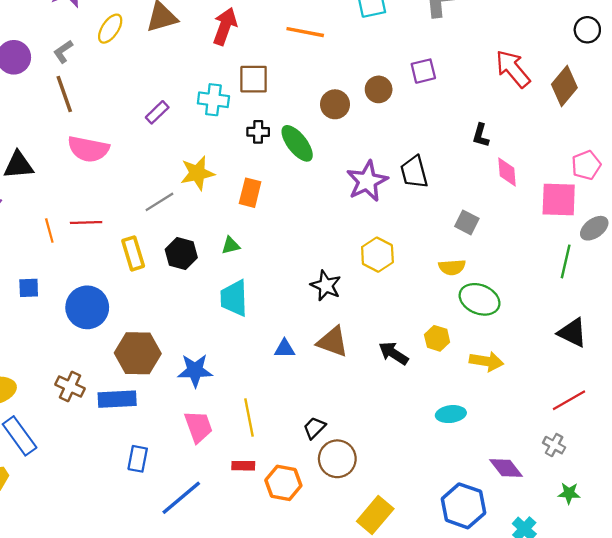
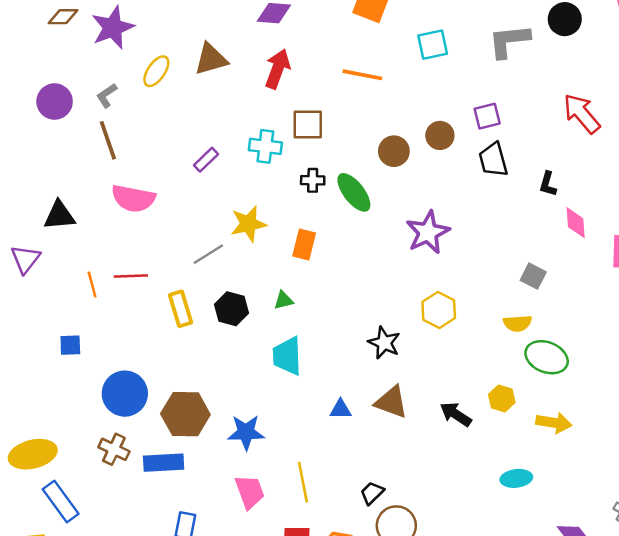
black trapezoid: (414, 172) -> (493, 160), moved
blue circle: (87, 307) -> (125, 394), moved

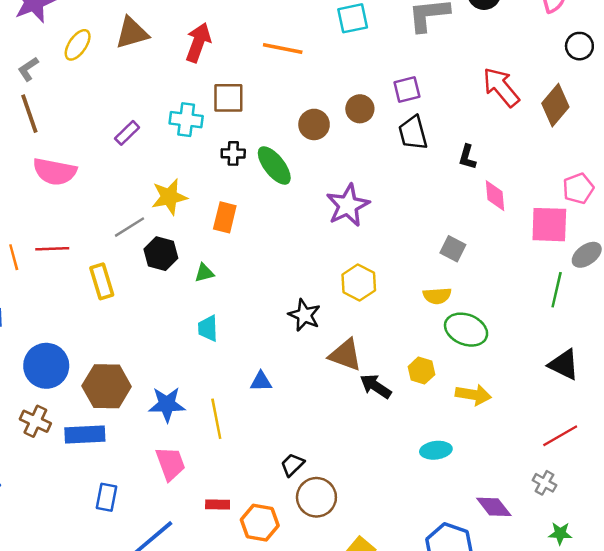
black hexagon: (231, 309) -> (161, 254), moved
cyan trapezoid: (287, 356) -> (208, 328), size x0.7
brown triangle: (391, 402) -> (345, 355), moved
yellow line: (303, 482) -> (216, 419), moved

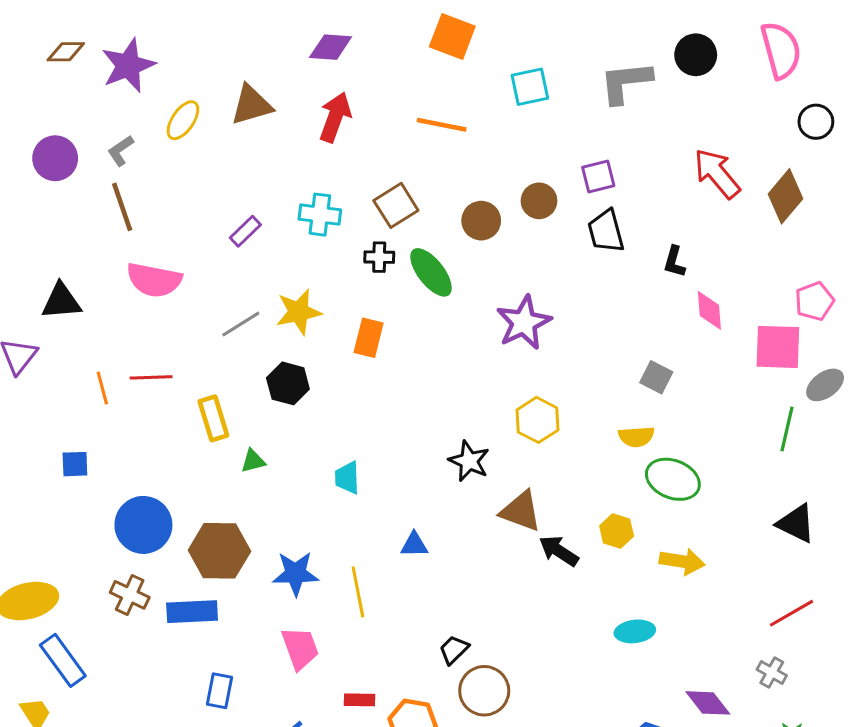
brown square: (228, 98) -> (396, 205), moved, turned -32
gray line: (129, 227) -> (241, 324), moved
green triangle: (204, 273) -> (253, 461), moved

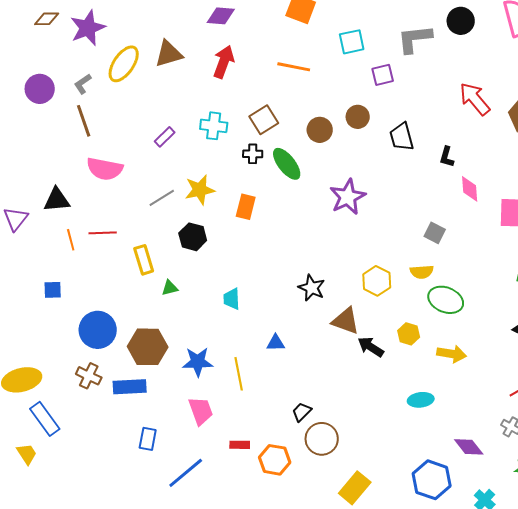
yellow ellipse: (183, 120) -> (124, 64), size x1.4
purple square: (598, 176) -> (383, 75), moved
black triangle: (61, 301) -> (57, 200), moved
yellow hexagon: (537, 420) -> (377, 281), moved

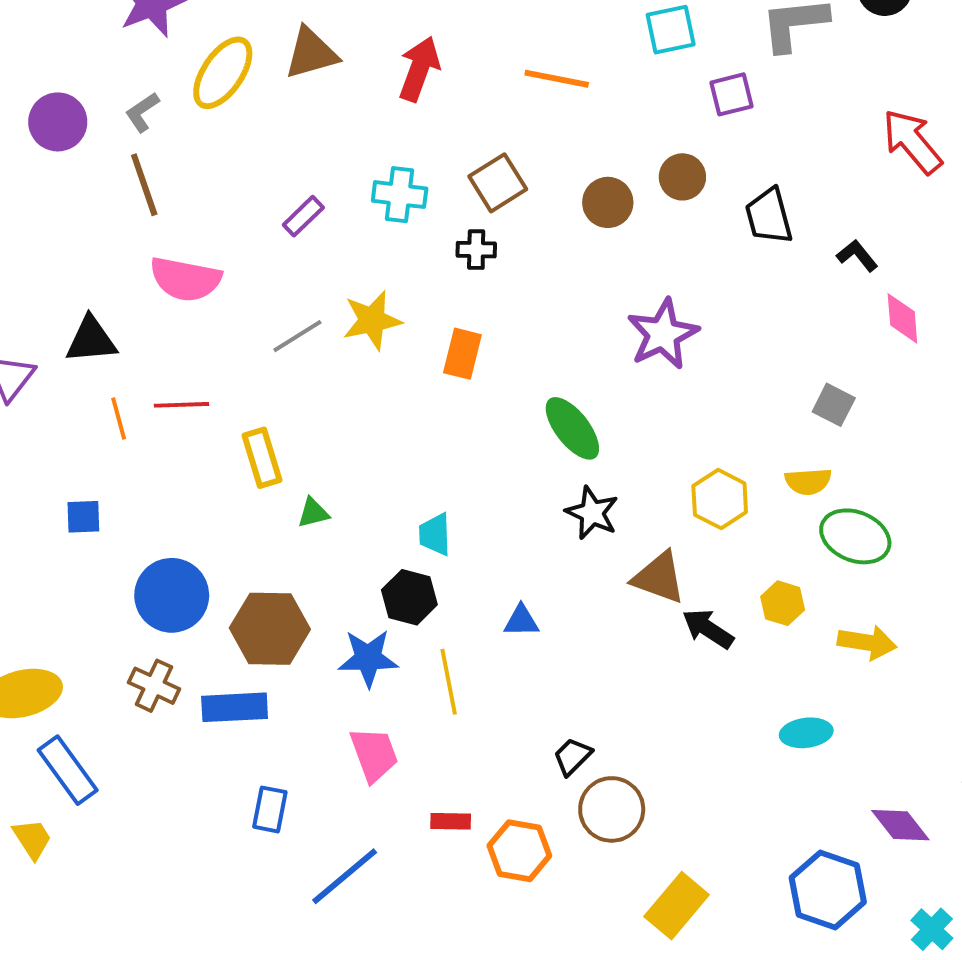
black L-shape: (447, 157) -> (857, 256), turned 125
green ellipse: (287, 164) -> (572, 428), moved
black hexagon: (193, 237) -> (409, 597), moved

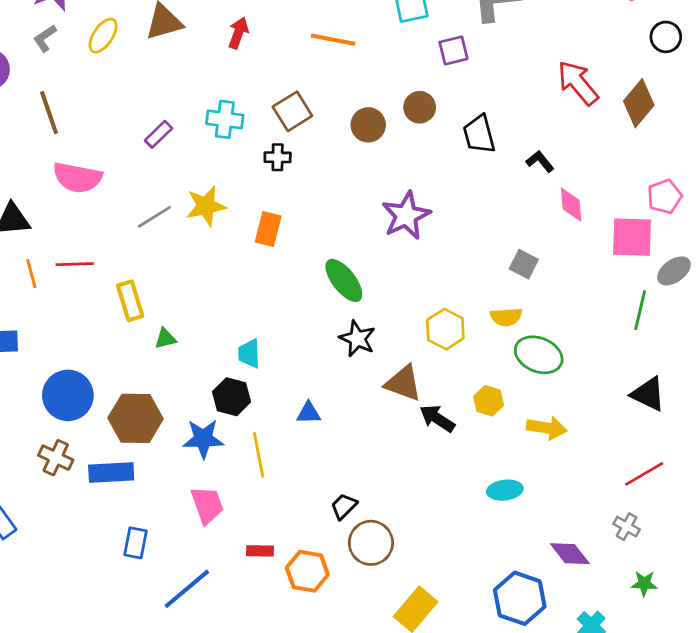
red arrow: (419, 69) -> (238, 33), size x0.7
yellow ellipse: (223, 73) -> (103, 36), size x0.7
gray L-shape: (142, 112) -> (45, 38), moved

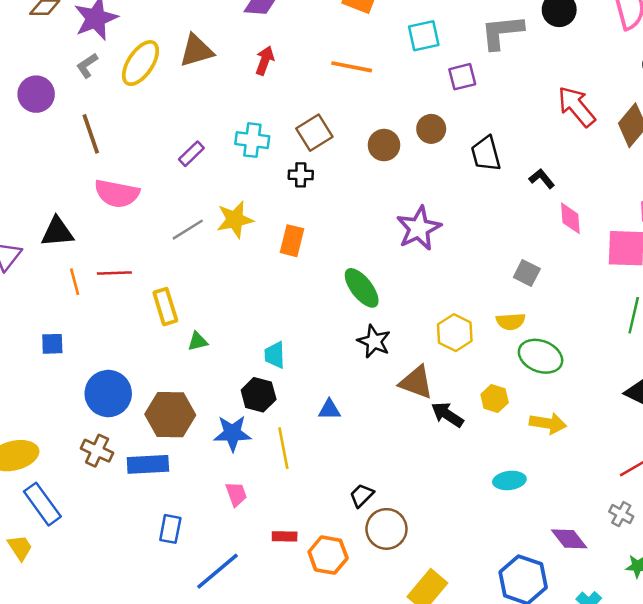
yellow ellipse: (103, 36) -> (140, 63), size x1.4
pink trapezoid: (207, 505) -> (236, 494), size x0.7

